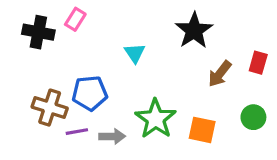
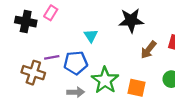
black star: (194, 30) -> (131, 20), turned 30
blue pentagon: (90, 93) -> (76, 63), moved
purple line: (77, 132) -> (52, 57), moved

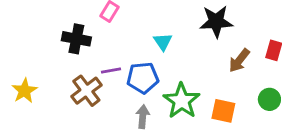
black cross: (26, 22) -> (76, 39), moved
brown cross: (33, 73) -> (86, 91), turned 35
gray arrow: (76, 92) -> (143, 117), turned -84

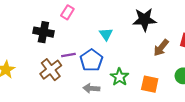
blue pentagon: (143, 78) -> (91, 60), turned -30
green star: (182, 101) -> (119, 77), size x0.7
gray arrow: (143, 117) -> (91, 88), turned -91

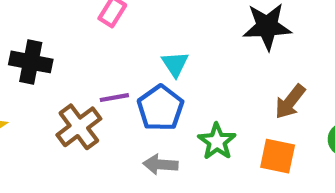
black cross: (43, 32) -> (31, 62), moved
cyan triangle: (106, 34) -> (175, 64), moved
brown arrow: (161, 48) -> (290, 102), moved

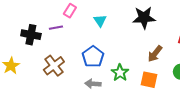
cyan triangle: (175, 64) -> (100, 21), moved
purple line: (114, 98) -> (56, 28), moved

